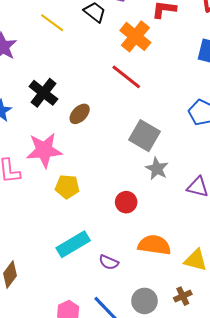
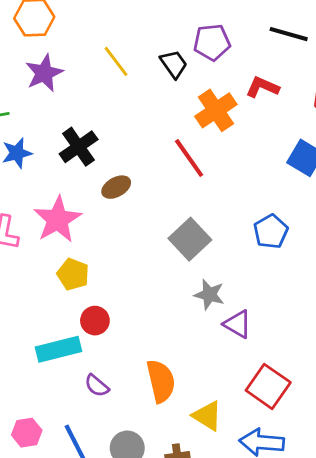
pink star: (44, 150) -> (58, 219), turned 30
gray star: (157, 169) -> (209, 295), moved, turned -30
red circle: (126, 202) -> (95, 321), moved
orange semicircle: (154, 245) -> (161, 381), turned 52

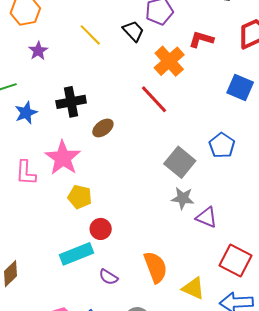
purple star: (44, 73) -> (38, 51), size x0.7
black cross: (79, 147) -> (71, 102), turned 32
gray square: (190, 239) -> (180, 162), moved

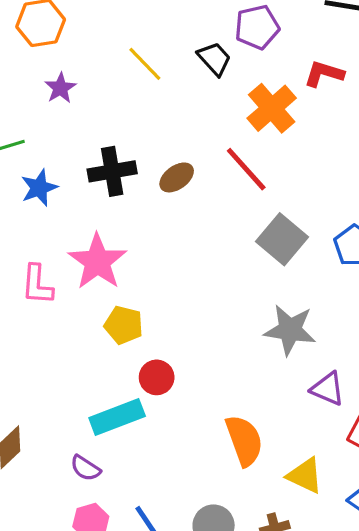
brown ellipse: (103, 128) -> (177, 177), moved
gray square: (180, 162) -> (282, 239), moved
gray star: (183, 198) -> (290, 330), size x1.4
purple triangle: (207, 217) -> (328, 389), moved
purple semicircle: (108, 277) -> (85, 468), moved

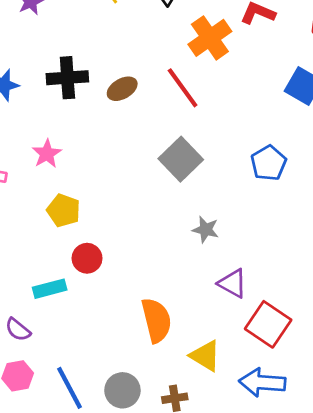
gray square: (282, 239) -> (181, 159), moved
pink star: (97, 262) -> (47, 154), size x0.6
gray star: (290, 330) -> (206, 230), size x0.6
cyan rectangle: (117, 417) -> (50, 289), size x0.7

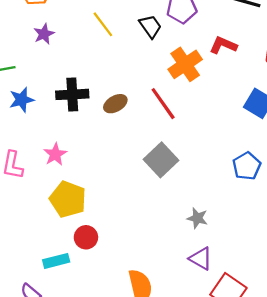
blue pentagon: (269, 163) -> (247, 166), moved
yellow pentagon: (64, 210) -> (68, 199), size x1.4
gray star: (206, 230) -> (197, 218), moved

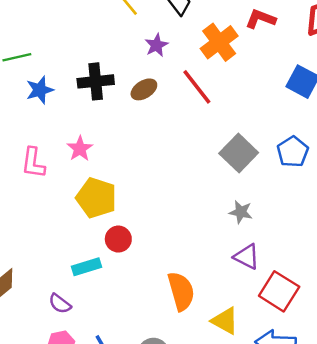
purple star: (44, 34) -> (156, 45), moved
gray square: (161, 160) -> (239, 153), moved

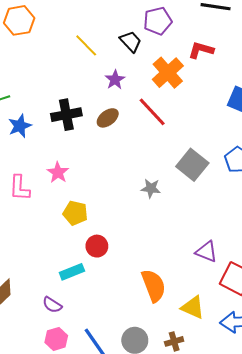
yellow pentagon: (96, 198) -> (75, 213), size x0.7
gray star: (241, 212) -> (151, 188), moved

